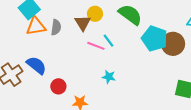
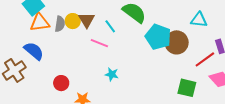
yellow circle: (95, 14) -> (73, 21), moved
cyan line: (108, 41) -> (110, 26), moved
blue semicircle: (36, 65) -> (34, 51), moved

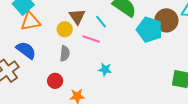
yellow circle: (73, 21) -> (65, 29), moved
gray semicircle: (60, 24) -> (65, 53), moved
brown circle: (177, 42) -> (166, 20), moved

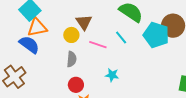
cyan line: (101, 22) -> (121, 38), moved
blue semicircle: (26, 50) -> (29, 45), moved
red circle: (55, 81) -> (76, 85), moved

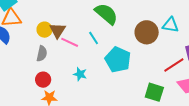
brown triangle: (84, 22) -> (58, 30), moved
cyan pentagon: (156, 35) -> (118, 60), moved

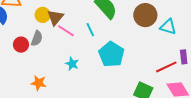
brown circle: (147, 32) -> (145, 15), moved
red circle: (43, 80) -> (21, 45), moved

